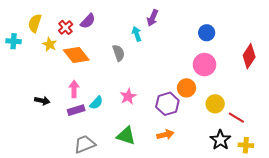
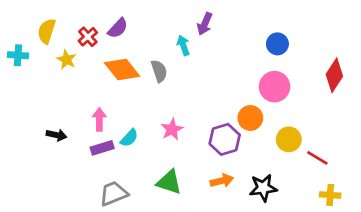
orange diamond: (76, 55) -> (122, 70), moved
black star: (220, 140) -> (263, 188), moved, turned 30

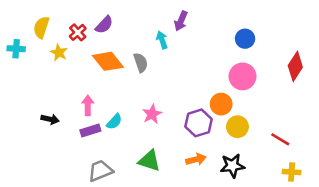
yellow circle: (289, 139) -> (237, 127), moved

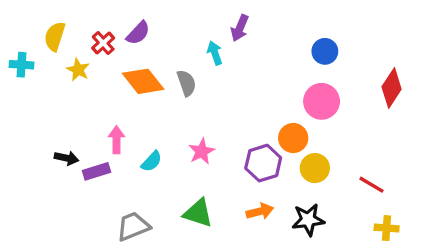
purple rectangle: (90, 130) -> (96, 171), moved

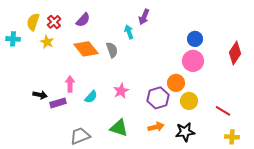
red cross: (103, 43) -> (54, 22), moved
blue circle: (325, 51) -> (195, 39), moved

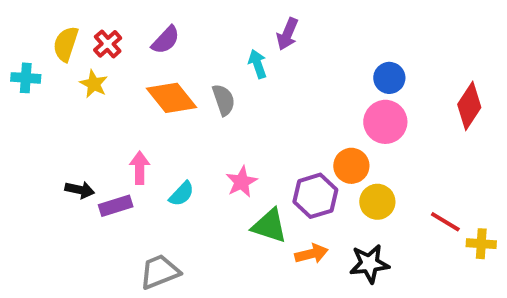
green triangle: (119, 128) -> (269, 226), moved
yellow cross: (232, 137) -> (481, 244), moved

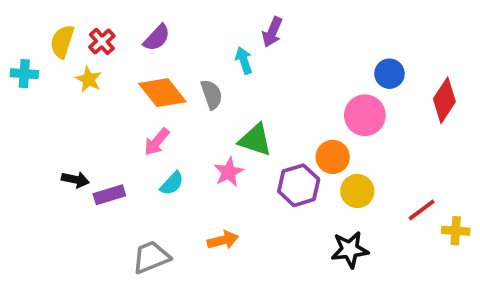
blue circle: (389, 78) -> (389, 74), moved
pink arrow: (140, 168) -> (157, 142), moved, turned -140
red line: (445, 222) -> (422, 210), turned -68
green triangle: (269, 226) -> (255, 140), moved
orange arrow: (311, 254) -> (223, 240), moved

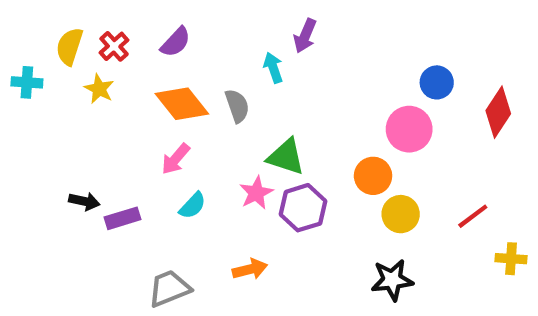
purple hexagon: (299, 185) -> (303, 208), moved
red line: (422, 210) -> (473, 216), moved

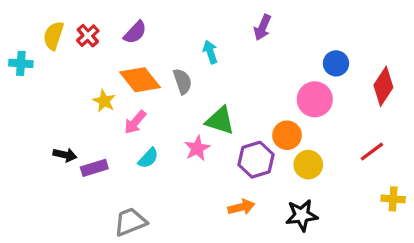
purple arrow: (305, 36) -> (263, 27), moved
yellow star: (99, 89) -> (104, 101), moved
purple hexagon: (303, 208) -> (256, 160), moved
red line: (473, 216) -> (372, 152), moved
orange arrow: (250, 269) -> (241, 207), moved

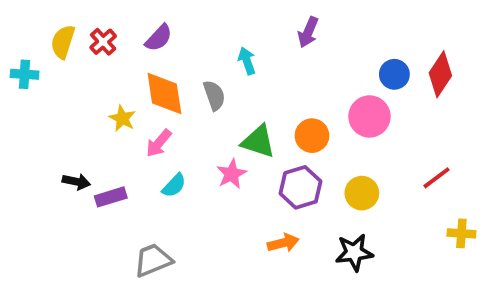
orange diamond: (140, 80) -> (164, 93), turned 30
red diamond: (383, 86) -> (440, 74), moved
orange circle: (287, 135) -> (312, 136), moved

